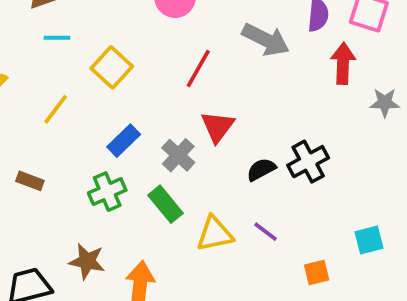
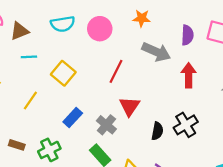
red arrow: (343, 63) -> (189, 75), moved
black semicircle: (261, 170) -> (157, 131), turned 132
green cross: (107, 192) -> (49, 150), moved

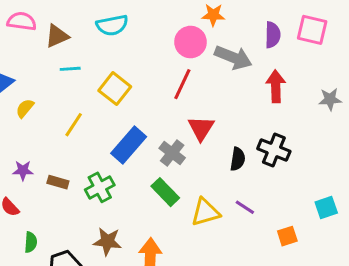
pink circle: (100, 29) -> (190, 42), moved
blue rectangle: (73, 118) -> (129, 145), size x1.4
black cross: (186, 125) -> (274, 150), turned -35

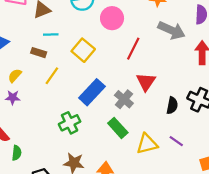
pink circle: (190, 42) -> (112, 18), moved
yellow semicircle: (25, 108) -> (15, 76), moved
purple star: (23, 170) -> (13, 97), moved
brown rectangle: (58, 182) -> (39, 53), moved
green semicircle: (31, 242) -> (17, 153), moved

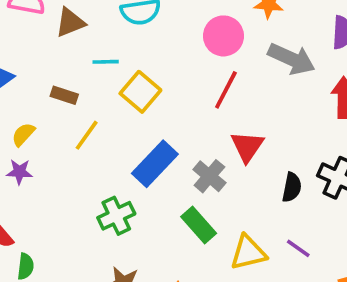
pink circle: (112, 18) -> (223, 36), moved
cyan line: (51, 34) -> (106, 62), moved

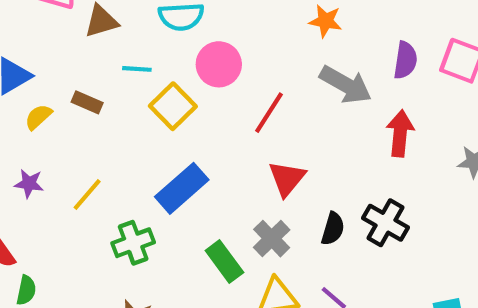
pink circle: (223, 36) -> (219, 64), moved
yellow semicircle: (23, 134) -> (38, 117), moved
yellow line: (87, 135) -> (87, 195), moved
gray cross: (209, 176) -> (272, 239), moved

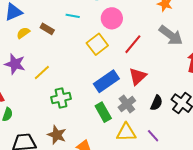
yellow square: (173, 106) -> (97, 44), moved
purple star: (29, 183) -> (15, 64), size x1.5
blue rectangle: (182, 188) -> (106, 81), moved

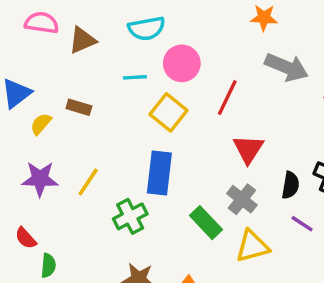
cyan line: (73, 16) -> (135, 77), moved
blue rectangle: (106, 81) -> (159, 173), moved, turned -35
purple line: (153, 136) -> (302, 224), moved

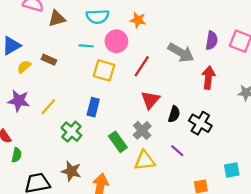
orange star: (264, 18) -> (138, 20), moved
yellow square: (168, 112) -> (104, 70), turned -30
blue rectangle: (159, 173) -> (93, 107), size x0.7
black semicircle: (291, 185) -> (174, 114), moved
green cross: (130, 216) -> (71, 132), turned -30

